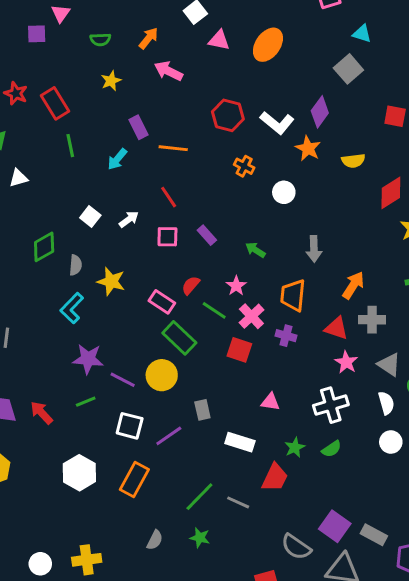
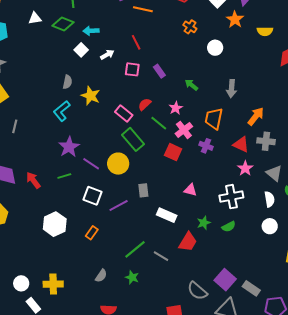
cyan arrow: (117, 159) -> (91, 31), moved, turned 42
green diamond: (44, 247) -> (63, 24), moved, turned 45
purple star: (88, 359) -> (69, 147), turned 30
orange rectangle: (134, 479) -> (92, 233), size x0.6

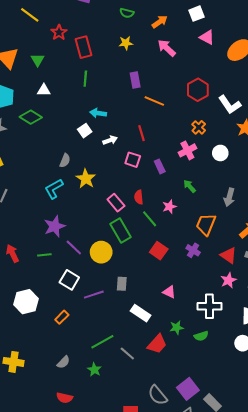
green diamond: (63, 24) -> (31, 117), moved
red semicircle: (145, 104) -> (139, 197), turned -64
pink cross: (184, 130) -> (187, 150), moved

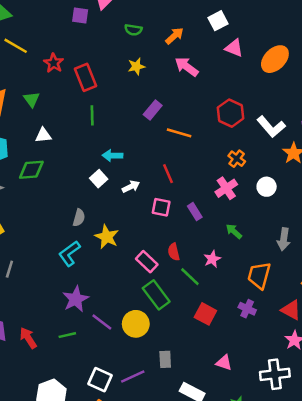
purple rectangle: (135, 80) -> (153, 110), turned 56
green diamond: (31, 117) -> (31, 170), turned -30
white square: (69, 280) -> (100, 380), moved

